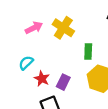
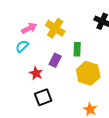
cyan semicircle: (26, 63) -> (22, 46), moved
purple rectangle: (63, 82) -> (55, 60), moved

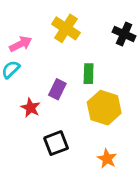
yellow cross: (55, 28) -> (66, 28), moved
black square: (43, 97) -> (56, 143), moved

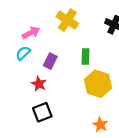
purple rectangle: (57, 89) -> (50, 61), moved
black square: (56, 143) -> (42, 112), moved

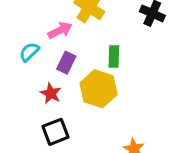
pink arrow: (31, 33) -> (60, 30), moved
yellow hexagon: (98, 84) -> (98, 89), moved

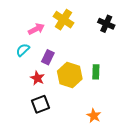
pink arrow: (60, 30) -> (36, 29), moved
green rectangle: (114, 56) -> (96, 72), moved

